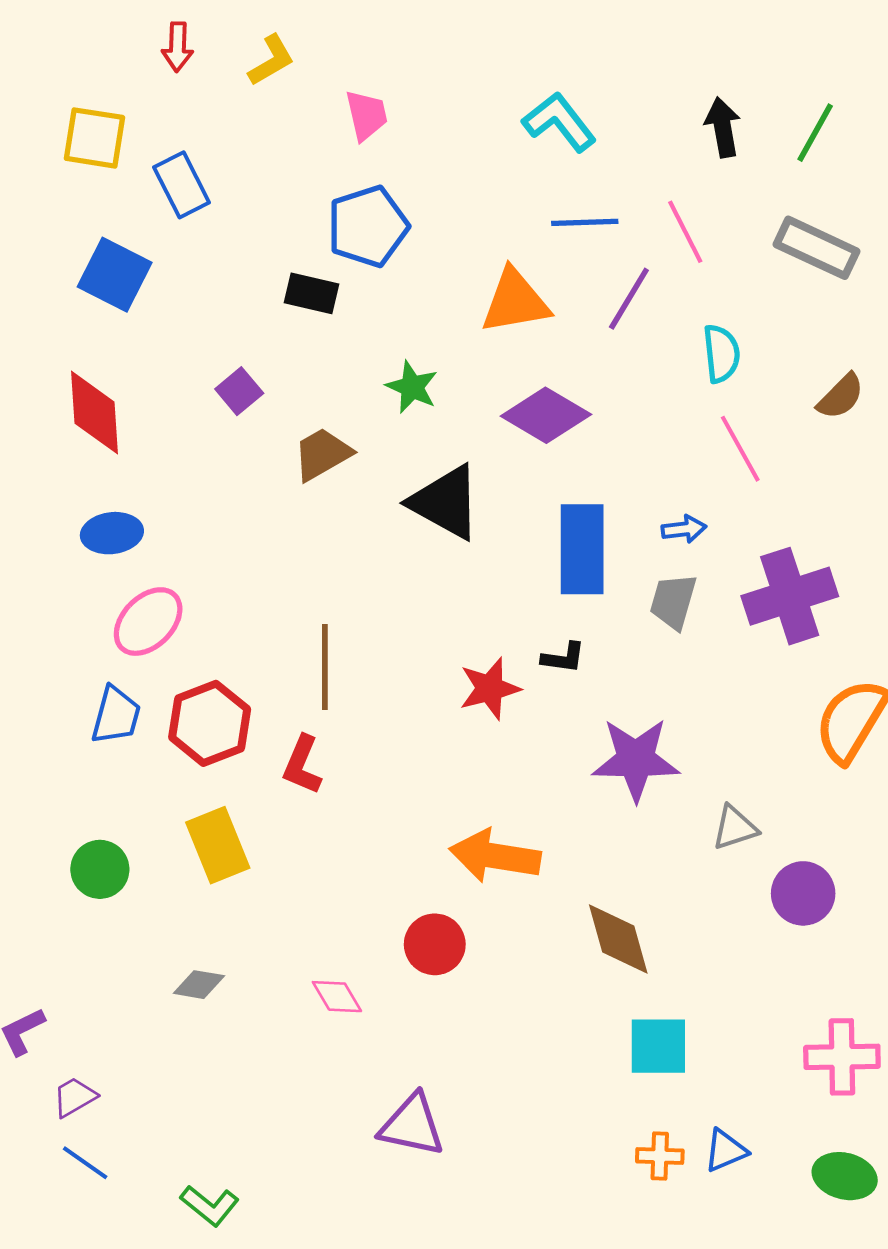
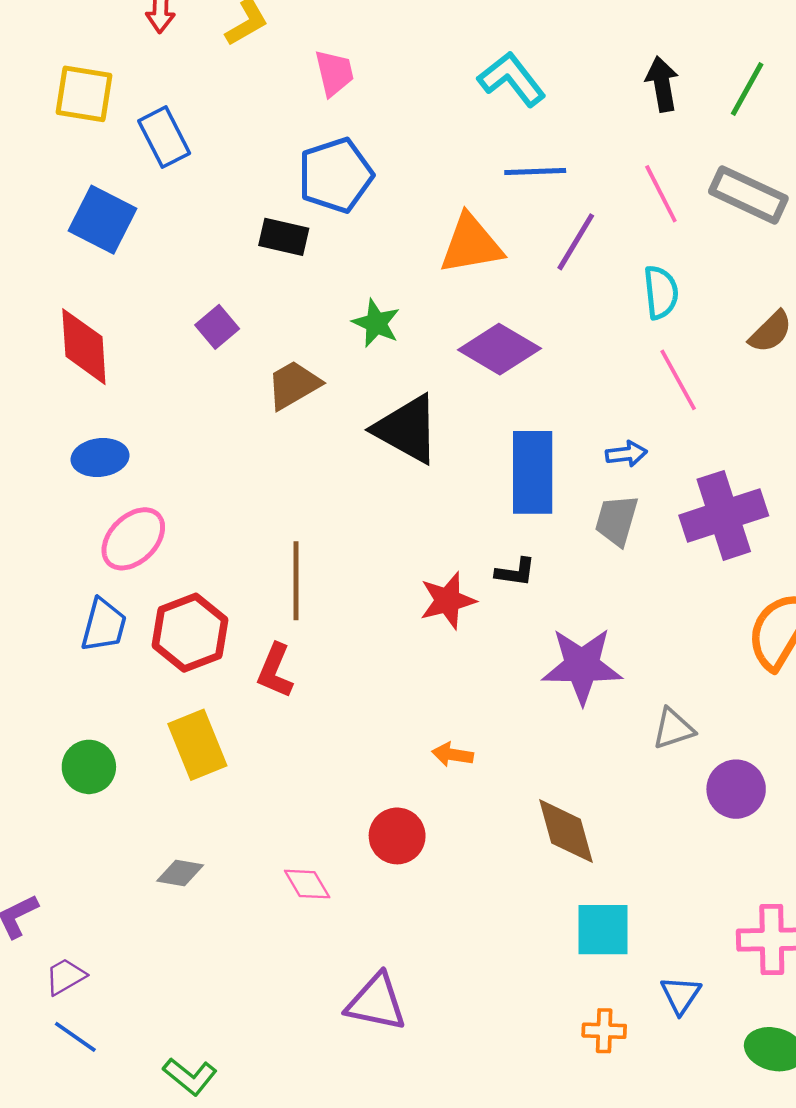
pink line: (685, 232) -> (661, 194), moved
orange arrow: (495, 856) -> (453, 755), size x0.5
blue triangle: (725, 1151) -> (681, 995), moved, turned -33

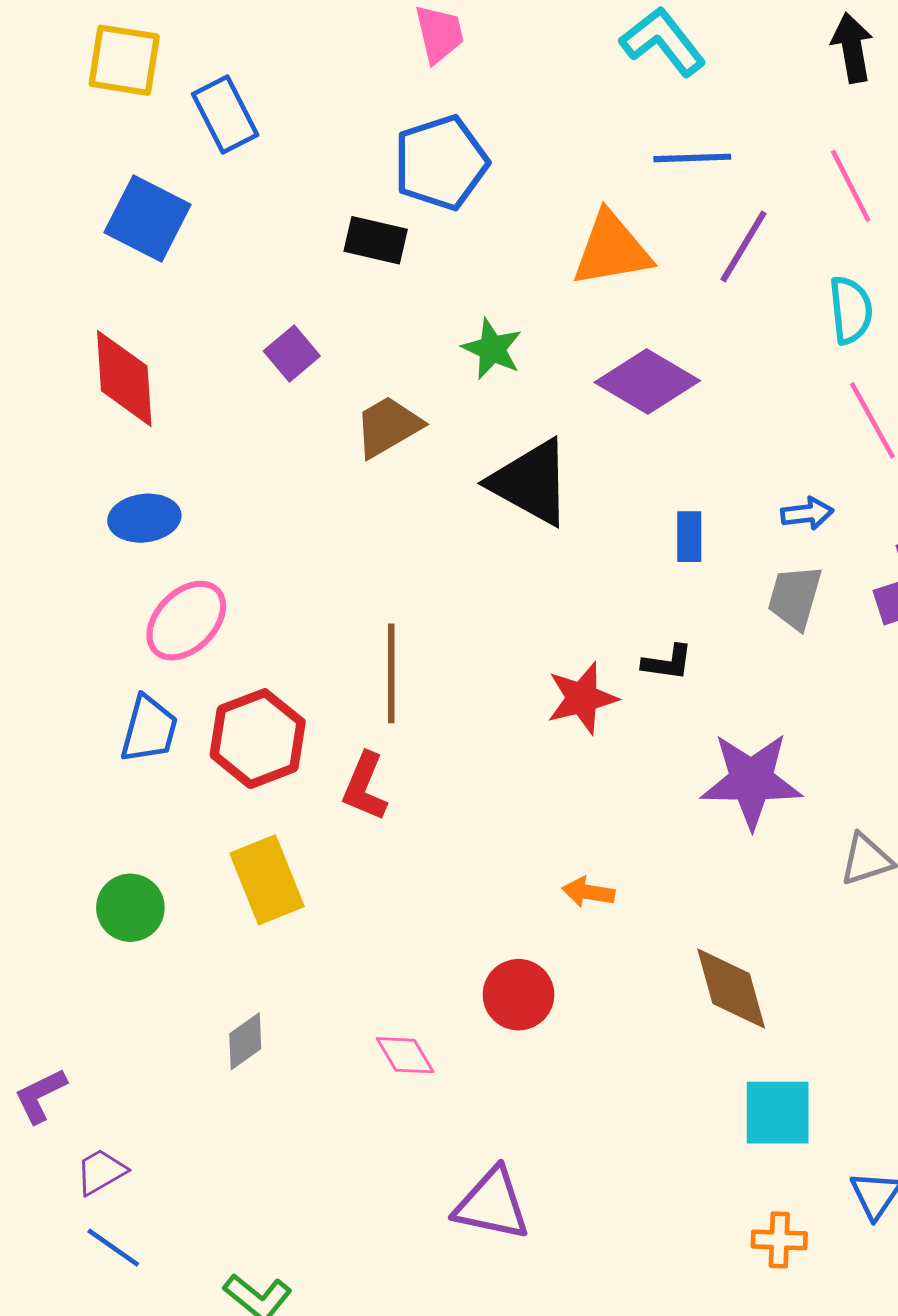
blue rectangle: (533, 472) -> (689, 537), size x0.5
gray diamond: (180, 873) -> (245, 1041), turned -45

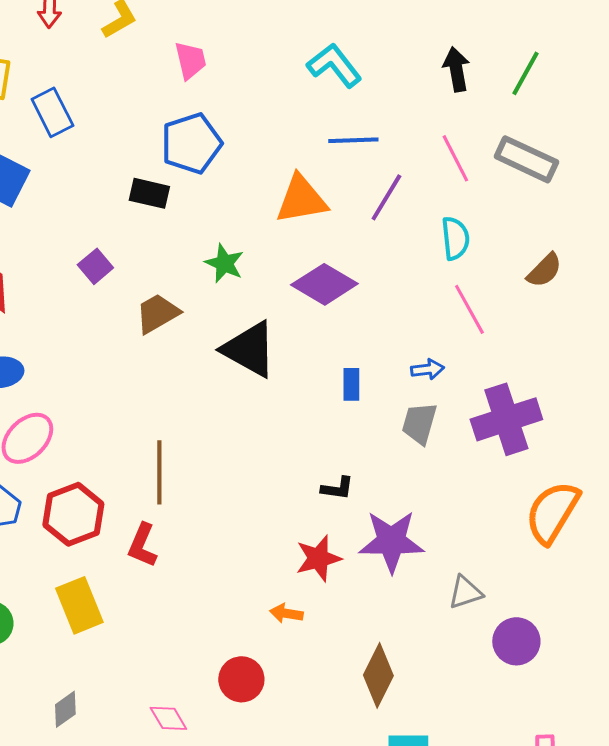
black L-shape: (667, 662) -> (337, 488), moved
red star: (582, 698) -> (318, 558), moved
brown diamond: (731, 988) -> (378, 675), turned 42

